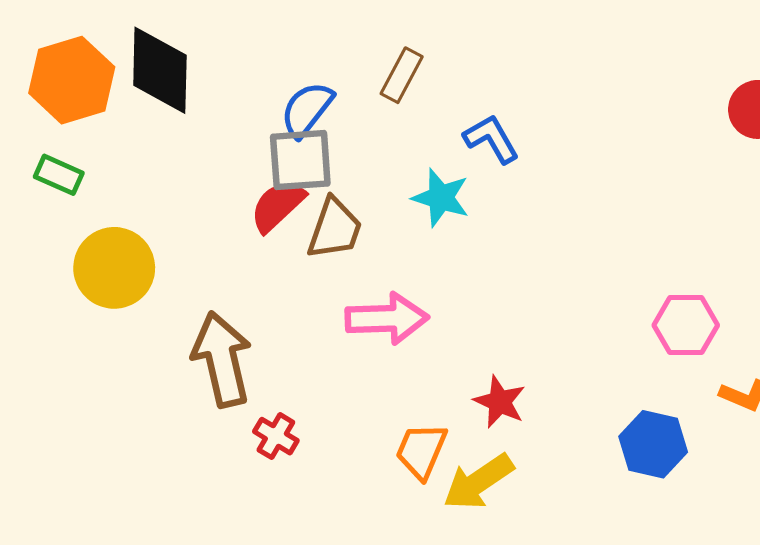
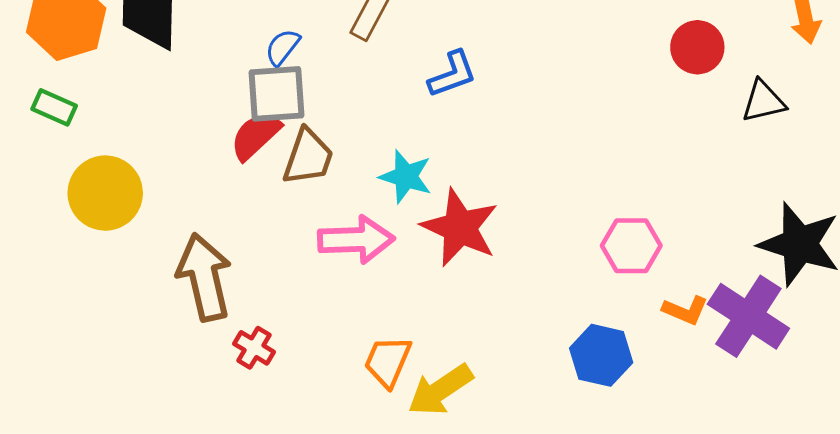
blue semicircle: (307, 109) -> (283, 47), size x0.7
blue L-shape: (491, 139) -> (452, 74), turned 100
cyan star: (441, 198) -> (406, 176), moved
red star: (500, 402) -> (460, 228), moved, size x1.6

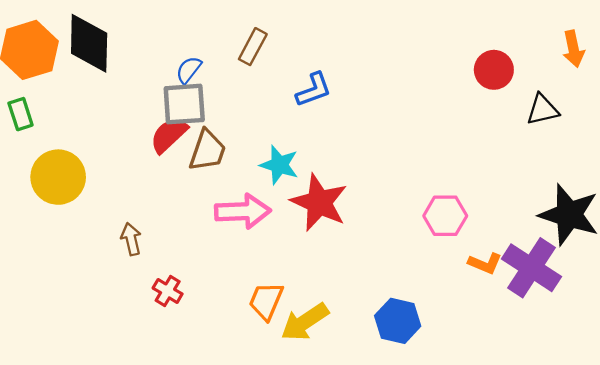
green rectangle: (54, 107) -> (21, 114), turned 48
brown arrow: (204, 277) -> (131, 239), size x0.5
blue hexagon: (601, 355) -> (398, 321), moved

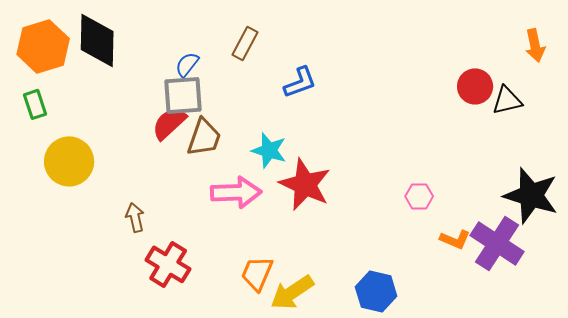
red circle: (494, 70) -> (475, 86), moved
pink hexagon: (445, 216) -> (419, 196), size x0.7
red cross: (168, 291) -> (168, 264), size x1.6

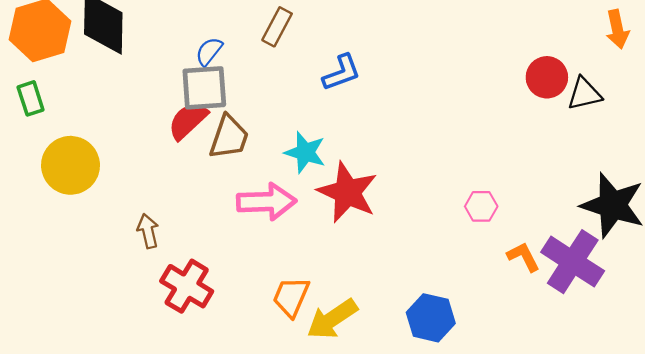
orange L-shape: (455, 239) -> (523, 257), turned -140

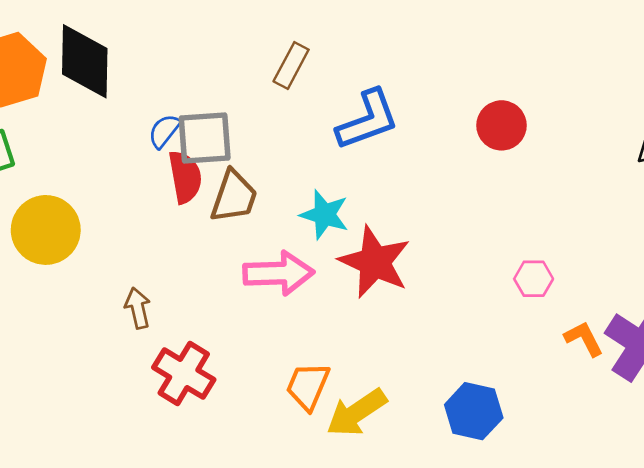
blue semicircle: (209, 51) -> (164, 131), moved
blue L-shape: (342, 73) -> (368, 120), size x1.4
red circle: (547, 77) -> (502, 125), moved
red semicircle: (188, 121) -> (185, 177), turned 123

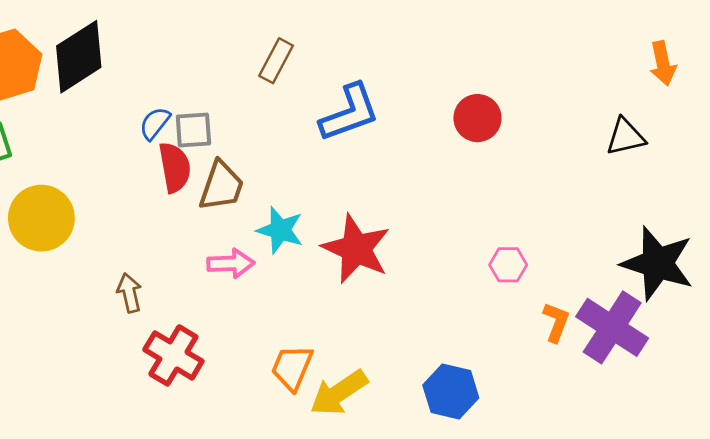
black diamond: (85, 61) -> (79, 57), turned 56
gray square: (205, 138) -> (193, 130), size x0.7
cyan star: (324, 215) -> (280, 230), moved
pink arrow: (278, 273) -> (231, 263), moved, size x0.7
orange L-shape: (584, 339) -> (556, 322), turned 48

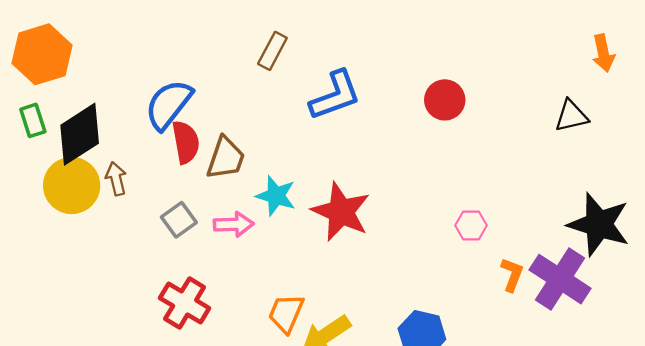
black diamond: (79, 57) -> (80, 134), moved
blue semicircle: (155, 123) -> (169, 104), size x1.8
gray square: (193, 130) -> (179, 220), moved, turned -32
brown arrow: (129, 293) -> (116, 179), moved

